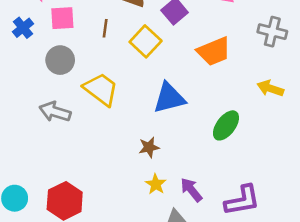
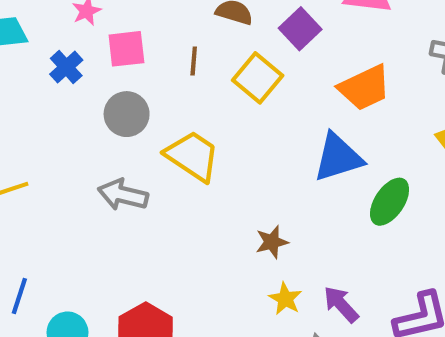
blue triangle: (169, 98) -> (338, 157), moved

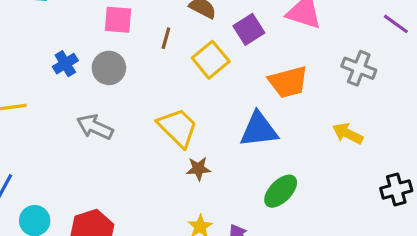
blue cross: (66, 67) -> (65, 64), moved
yellow trapezoid: (192, 156) -> (178, 128), moved
green ellipse: (390, 202) -> (281, 191), moved
brown star: (272, 242) -> (198, 169), moved

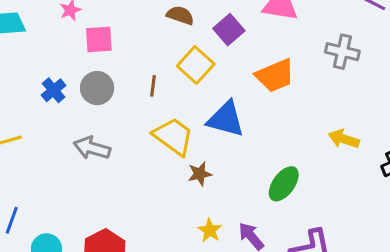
brown line: (166, 38) -> (153, 86), moved
blue triangle: (259, 130) -> (226, 119), moved, turned 30
yellow arrow: (348, 134) -> (344, 139), moved

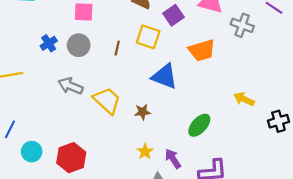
gray cross: (342, 52) -> (242, 25), moved
yellow square: (196, 65) -> (148, 37), turned -30
yellow trapezoid: (173, 136) -> (107, 101), moved

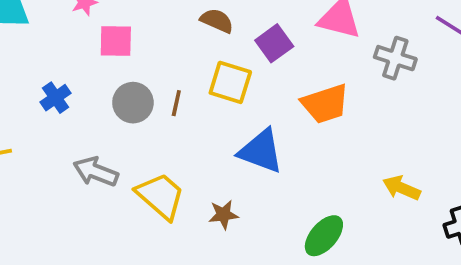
gray circle: (79, 45) -> (133, 103), moved

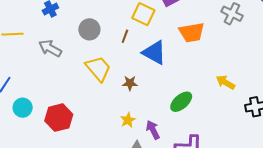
gray circle: (133, 103) -> (89, 29), moved
brown line: (176, 103) -> (125, 36), moved
gray arrow: (96, 172) -> (50, 48), moved

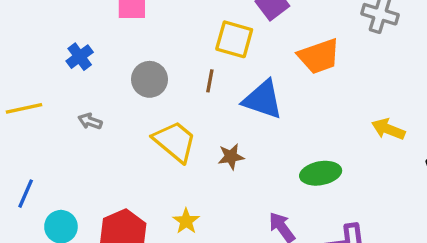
gray arrow: (50, 48) -> (90, 121), size x0.6
green ellipse: (181, 102) -> (321, 173), turned 40
yellow star: (128, 120) -> (186, 221), moved

